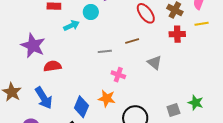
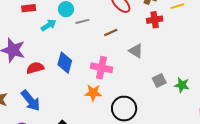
gray line: (105, 51) -> (82, 21), moved
pink cross: (118, 75) -> (101, 68), size x1.5
blue diamond: (81, 107) -> (65, 63), moved
gray square: (173, 110) -> (159, 81), moved

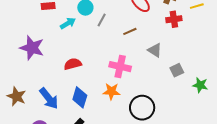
gray line: (82, 21) -> (102, 20), turned -48
blue diamond: (65, 63) -> (80, 97), moved
red semicircle: (35, 68) -> (73, 64), moved
gray square: (159, 81) -> (177, 70), moved

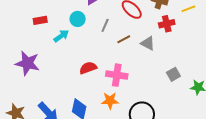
gray line: (102, 20) -> (105, 25), moved
gray triangle: (155, 50) -> (148, 43), moved
red semicircle: (73, 64) -> (88, 68), moved

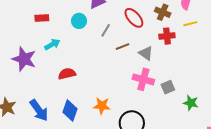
cyan arrow: (61, 36) -> (52, 44), moved
red semicircle: (88, 68) -> (67, 74), moved
pink cross: (117, 75) -> (143, 79), moved

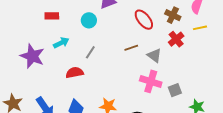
gray line: (106, 30) -> (90, 52), moved
red cross: (167, 36) -> (176, 39), turned -35

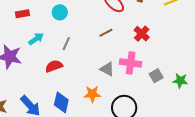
red cross: (176, 39) -> (142, 34), moved
gray triangle: (154, 55) -> (107, 69), moved
gray square: (175, 90) -> (156, 76), moved

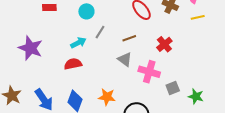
cyan arrow: (36, 39) -> (78, 43), moved
gray line: (66, 44) -> (100, 32), moved
gray triangle: (107, 69) -> (125, 59), moved

